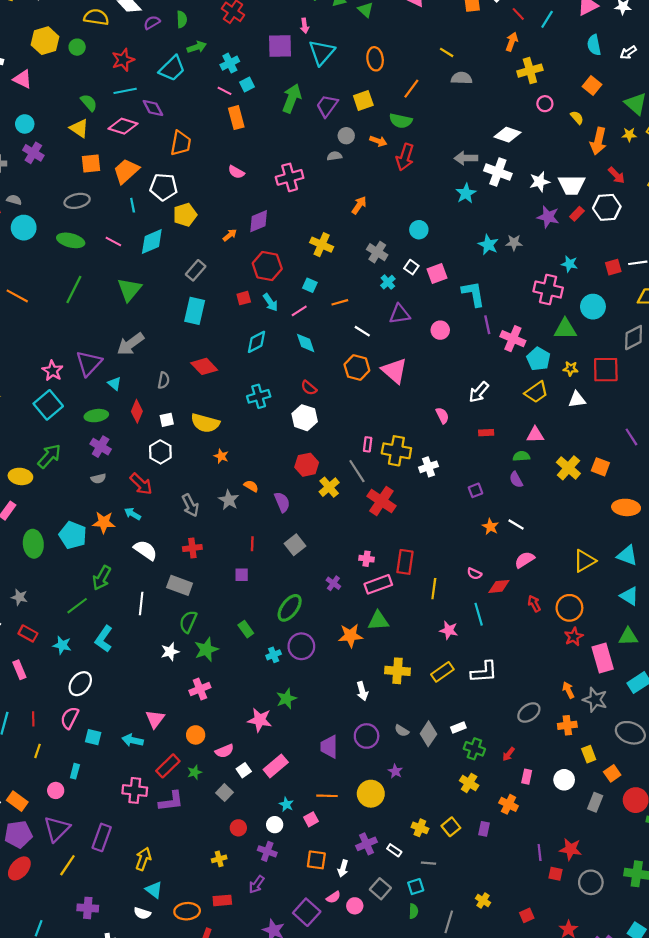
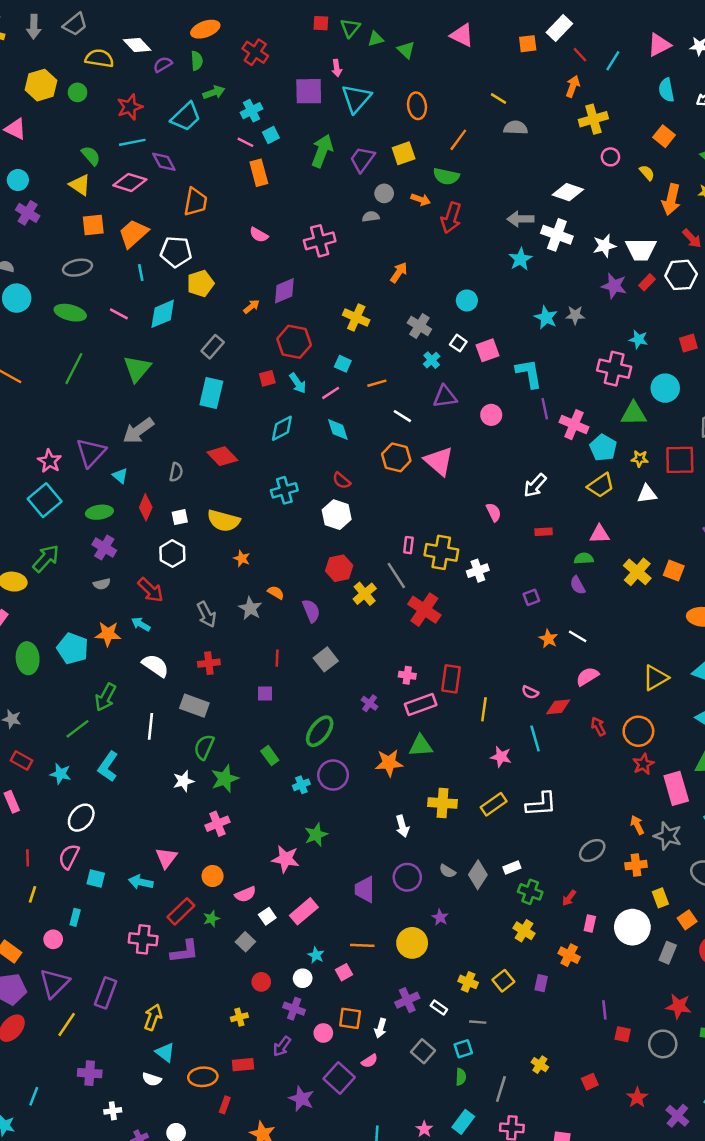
white circle: (564, 780) -> (632, 927), size x1.5
red star: (571, 849) -> (679, 1006), moved
pink circle: (355, 906) -> (323, 1033), moved

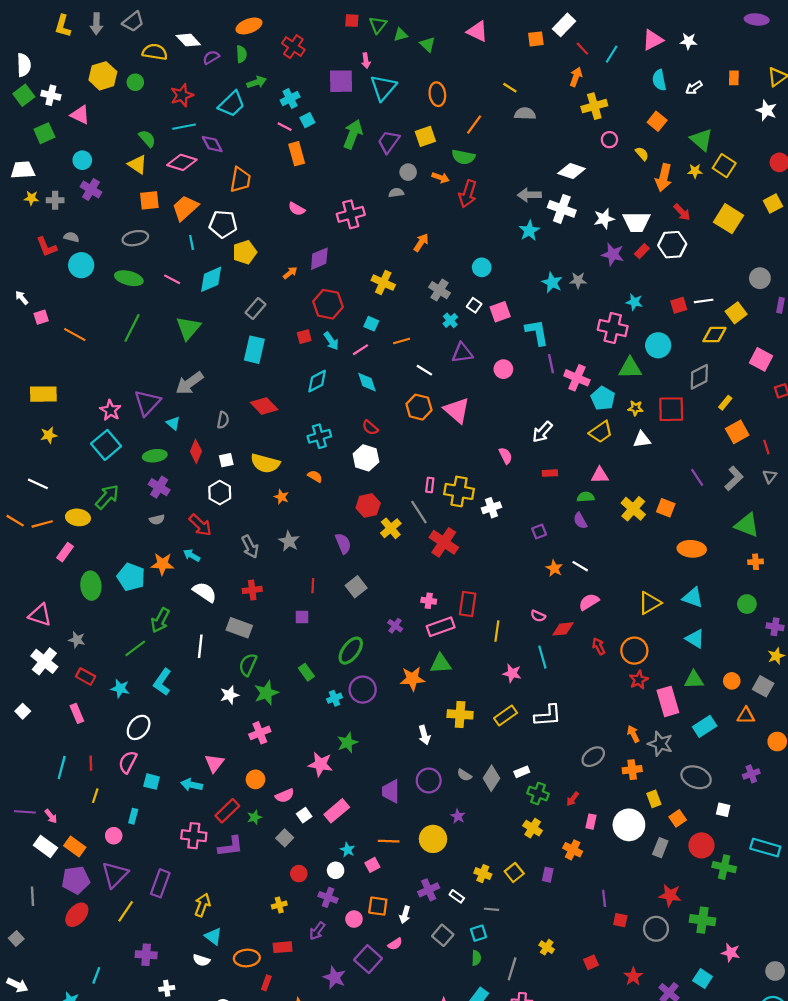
orange semicircle: (276, 593) -> (315, 476), moved

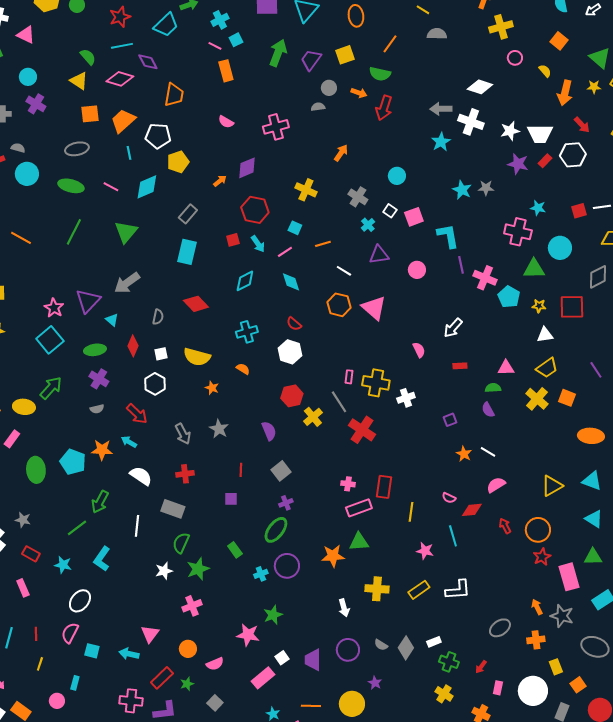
yellow trapezoid: (601, 432) -> (547, 368), moved
purple cross: (395, 626) -> (286, 503), moved, turned 32
white square: (304, 815) -> (282, 658), moved

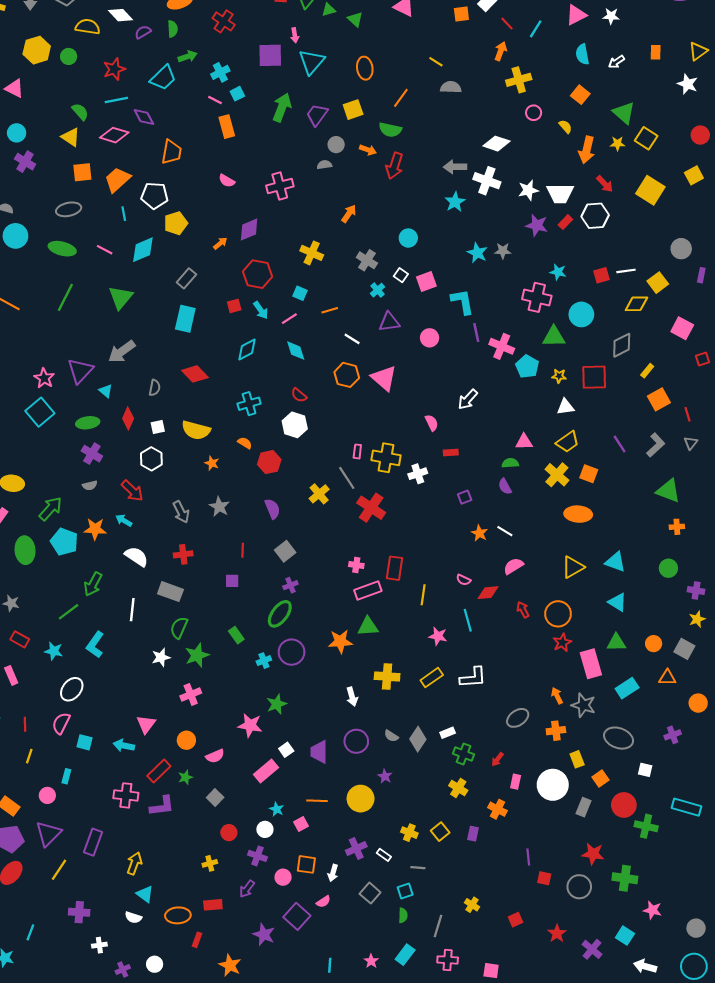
red rectangle: (460, 366) -> (451, 452), moved
green arrow: (51, 388) -> (51, 509), moved
red hexagon: (292, 396) -> (269, 462), moved
orange ellipse: (591, 436) -> (578, 514), moved

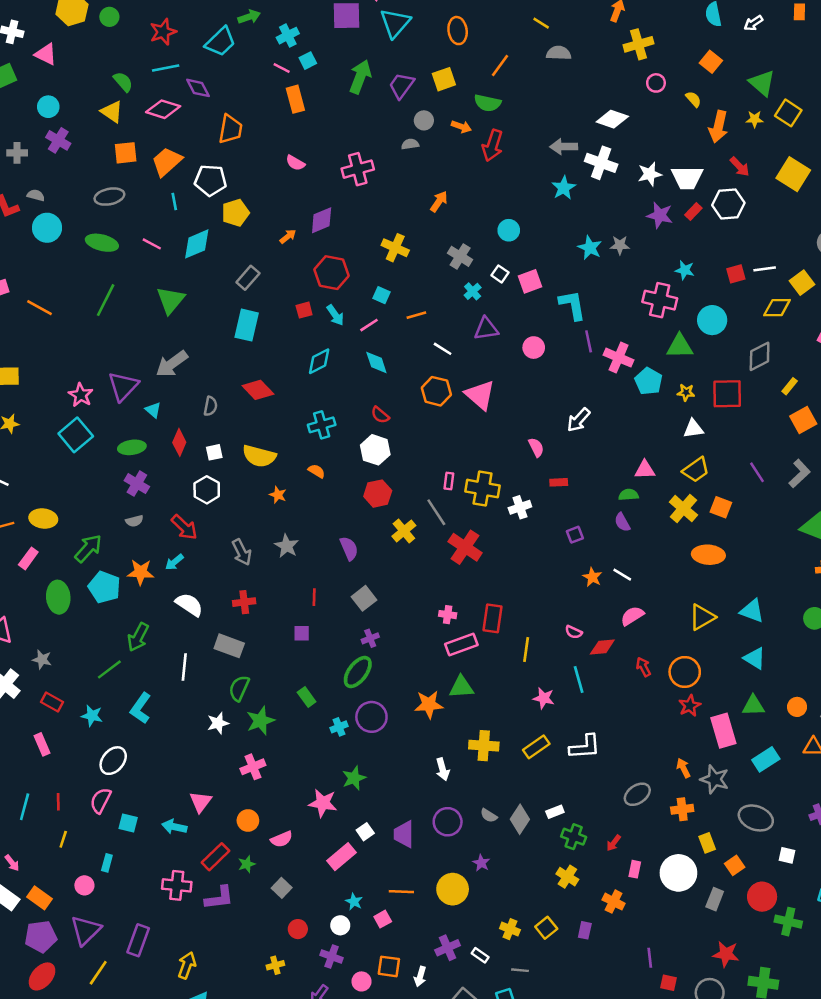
red hexagon: (269, 462) -> (378, 494), moved
cyan arrow: (124, 520) -> (174, 562), turned -70

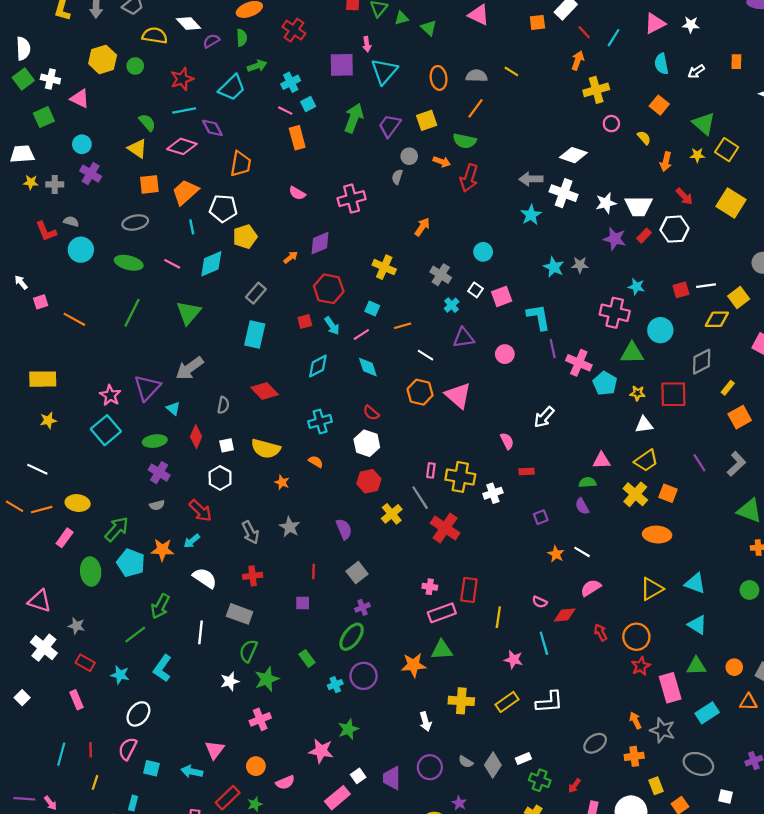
gray semicircle: (559, 53) -> (477, 76), moved
orange arrow: (718, 127) -> (666, 162), size x0.7
gray semicircle: (410, 144) -> (397, 177), turned -64

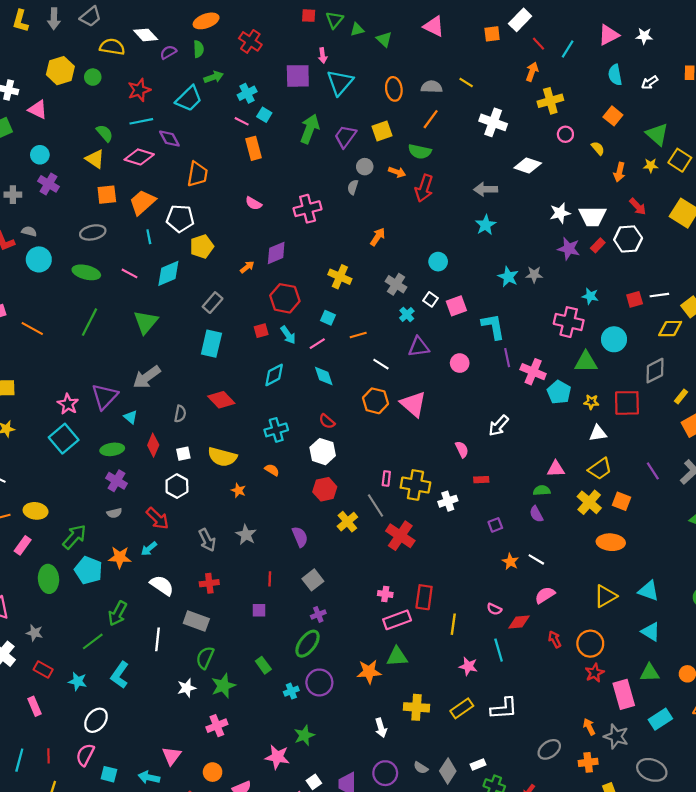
cyan square: (308, 104) -> (264, 115), turned -32
white cross: (564, 193) -> (493, 122), moved

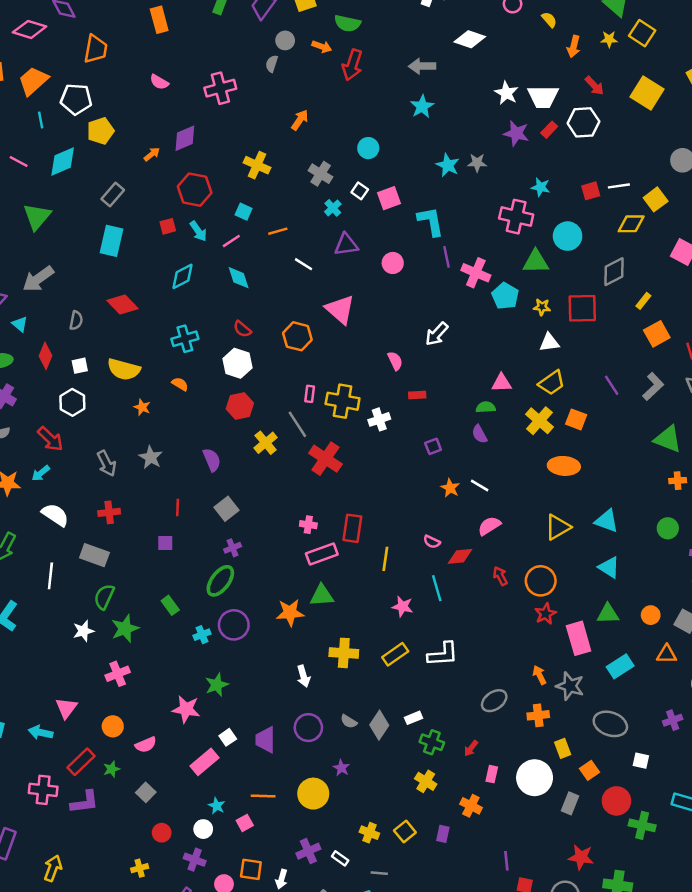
white star: (560, 213) -> (506, 93), turned -30
orange hexagon: (375, 401) -> (297, 336), moved

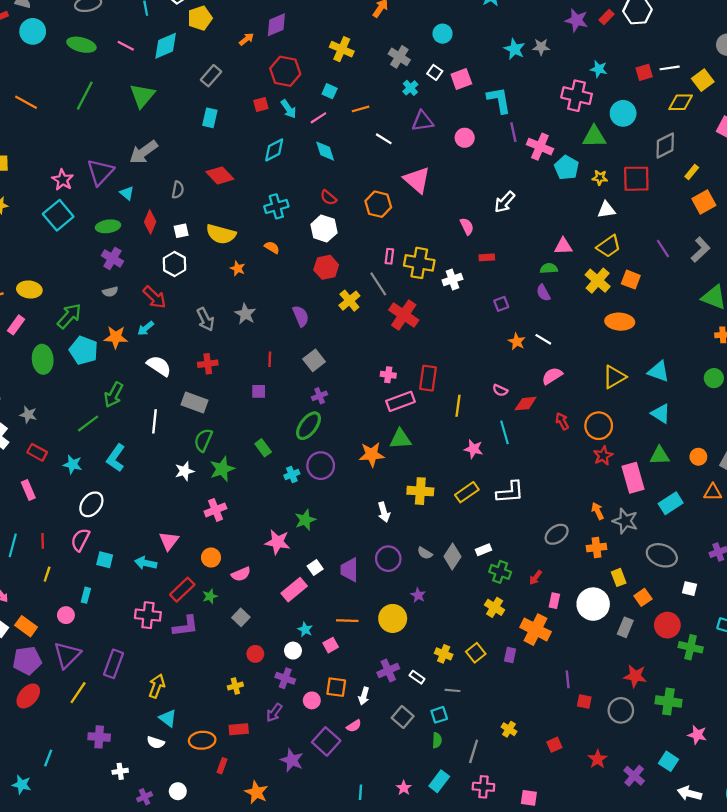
cyan rectangle: (112, 241) -> (210, 118), size x0.7
orange cross: (471, 806) -> (536, 630), size x1.5

